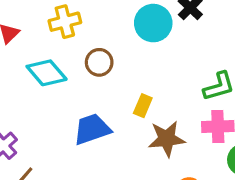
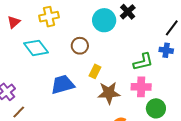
brown circle: (99, 62) -> (80, 46), moved

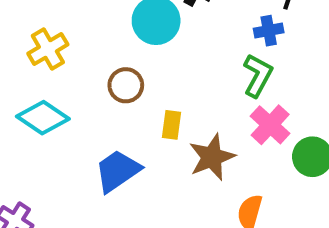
blue cross: (166, 50) -> (269, 31), moved
green L-shape: (143, 62) -> (258, 76), turned -30
pink cross: (141, 87) -> (270, 125), turned -30

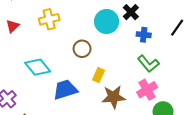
blue cross: (269, 31) -> (144, 35), moved
green L-shape: (258, 76) -> (148, 64), turned 95
cyan diamond: (43, 118) -> (38, 67), moved

